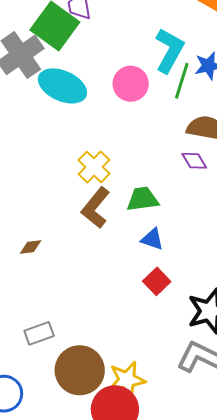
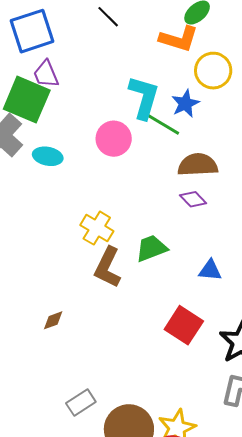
green line: (182, 81) -> (163, 124), turned -63
cyan ellipse: (62, 86) -> (48, 156), size x0.6
blue triangle: (152, 239) -> (210, 270), moved
red square: (157, 281) -> (184, 325), size x1.4

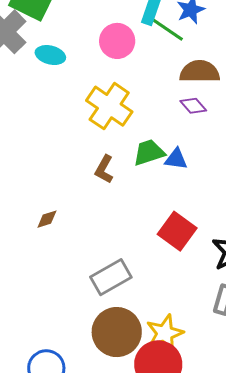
yellow cross: (97, 228) -> (109, 106), moved, size x1.4
brown L-shape: (108, 267) -> (104, 169), size x0.7
blue triangle: (210, 270) -> (176, 159), moved
gray rectangle: (81, 403) -> (111, 277), moved, size x1.4

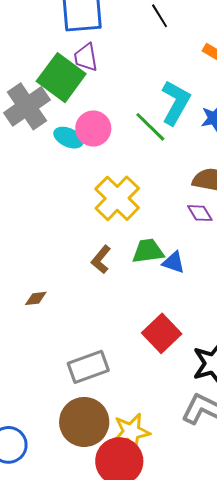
green line: (167, 29) -> (150, 127), moved
pink circle: (117, 41) -> (93, 129), moved

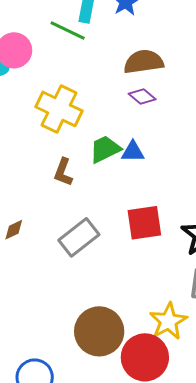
red square: (162, 333) -> (144, 223), turned -36
gray rectangle: (88, 367) -> (79, 237), moved
yellow star: (131, 432) -> (168, 321), moved

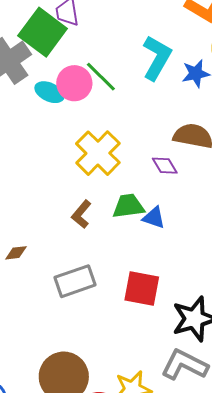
green line: (68, 31) -> (101, 77), moved
purple diamond: (142, 96) -> (165, 166), moved

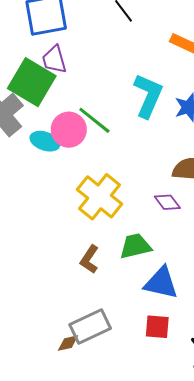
blue triangle: (154, 218) -> (161, 283), moved, size x1.5
brown diamond: (16, 253) -> (68, 343), moved
red square: (142, 289) -> (157, 327), size x0.7

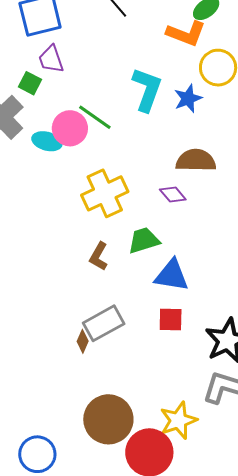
green square: (32, 82) -> (30, 83), size x0.5
yellow cross: (100, 197) -> (105, 193), turned 30
brown diamond: (68, 343) -> (83, 341), turned -50

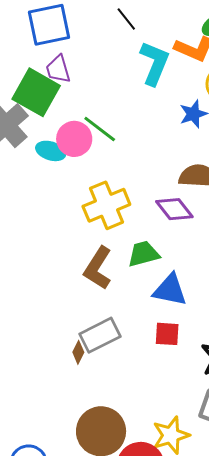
green square: (30, 83) -> (36, 92), size x2.0
cyan L-shape: (147, 89) -> (154, 63), moved
purple diamond: (173, 194) -> (174, 209), size x1.4
brown L-shape: (99, 256) -> (98, 268), size x1.5

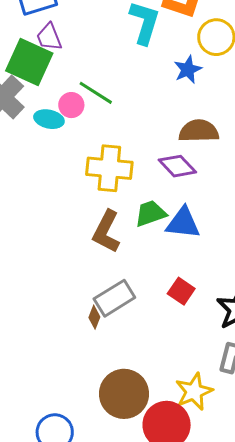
pink circle: (74, 139) -> (71, 105), size x0.7
yellow cross: (106, 205) -> (109, 168), turned 33
blue triangle: (170, 290) -> (183, 223), moved
red square: (167, 334) -> (181, 291), turned 36

